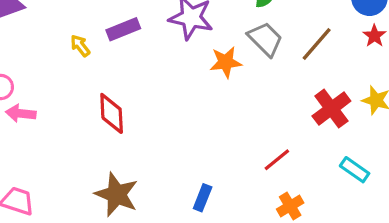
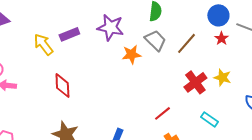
yellow arrow: (80, 46) -> (43, 44), size x1.6

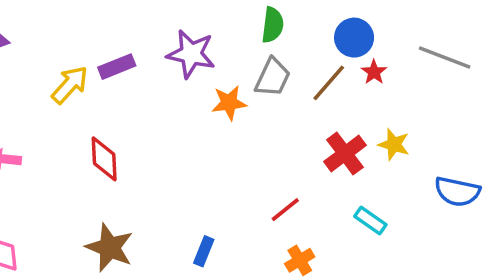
blue circle: (218, 15) -> (354, 38), moved
red star: (221, 38) -> (374, 72), moved
gray trapezoid: (155, 40) -> (273, 77), turned 70
yellow arrow: (43, 44) -> (70, 85), turned 80

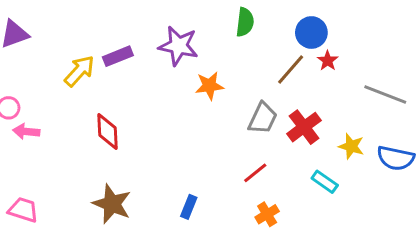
gray line: (445, 58) -> (385, 95), moved
gray trapezoid: (273, 77) -> (263, 118), moved
yellow star: (394, 144) -> (351, 146), moved

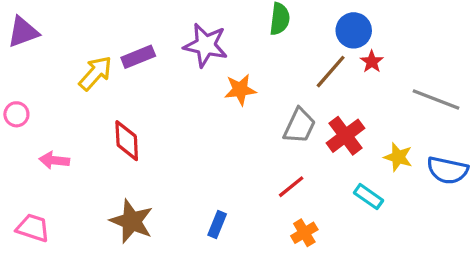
pink arrow: (26, 132) -> (54, 160), moved

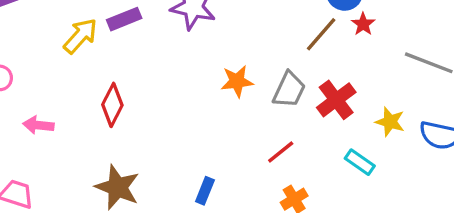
orange star: (240, 90) -> (237, 81), moved
red diamond: (127, 141) -> (112, 105), turned 30

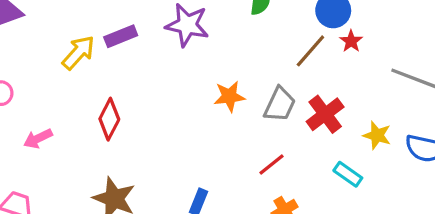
pink arrow: (38, 125) -> (38, 139), turned -32

